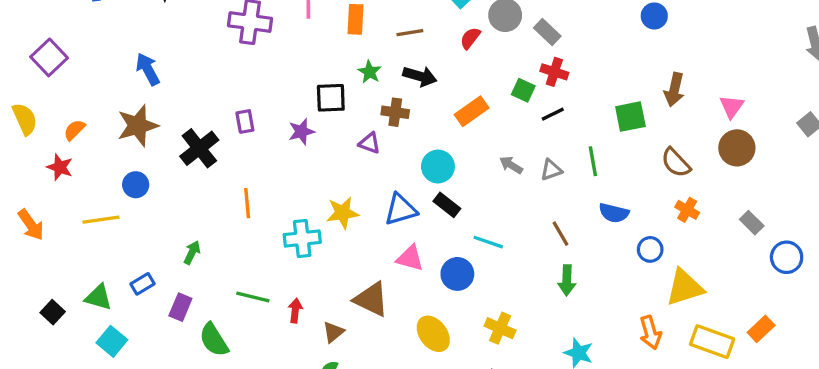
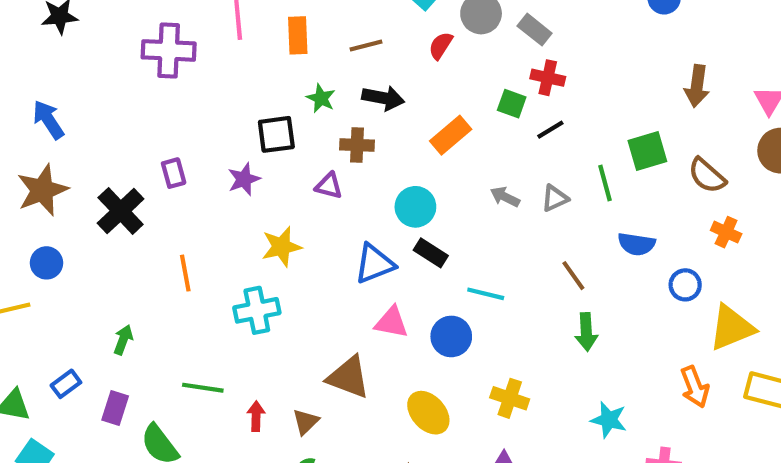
green square: (630, 117) -> (647, 151), moved
yellow star: (343, 213) -> (281, 247), moved
red arrow: (295, 311) -> (256, 416), moved

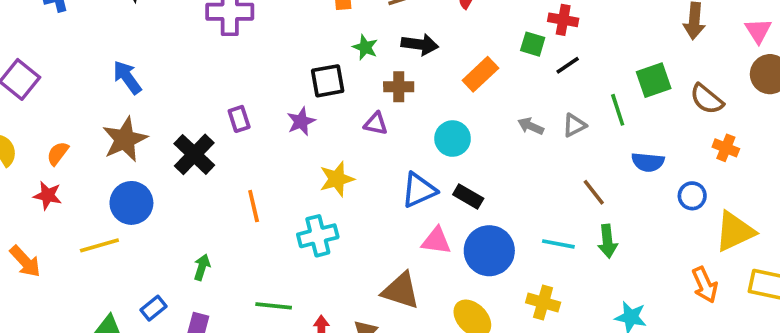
black rectangle: (431, 253) -> (468, 196), moved
blue circle: (46, 263) -> (131, 203), size x1.5
cyan line: (486, 294) -> (558, 244), moved
blue circle: (451, 336) -> (489, 251), size x1.4

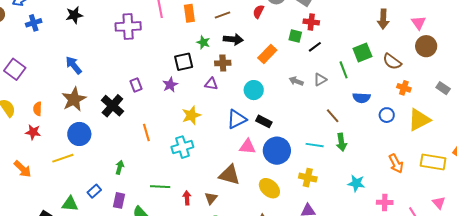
orange semicircle: (58, 153) -> (37, 109), turned -32
yellow triangle: (735, 231) -> (419, 120), moved

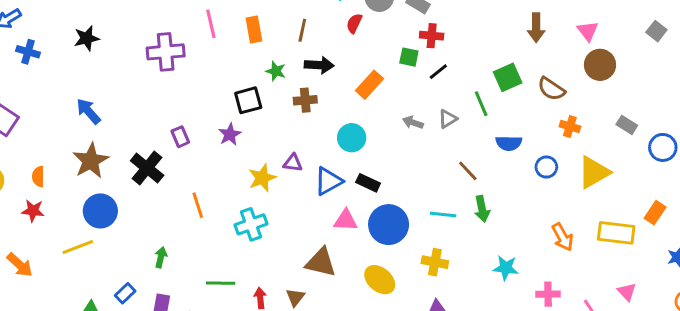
brown line: (223, 15) -> (302, 30), turned -56
blue cross: (34, 23) -> (28, 52), turned 35
purple triangle: (211, 84) -> (293, 163), moved

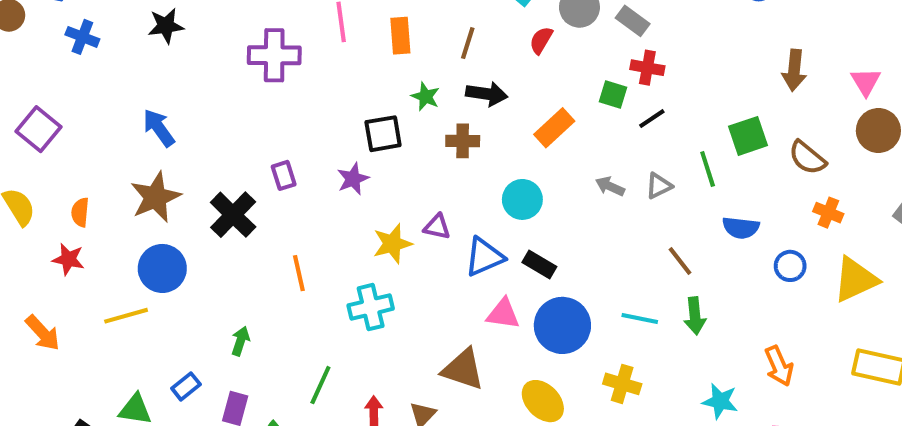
orange arrow: (563, 237) -> (779, 366), moved
green line: (221, 283) -> (320, 385), turned -72

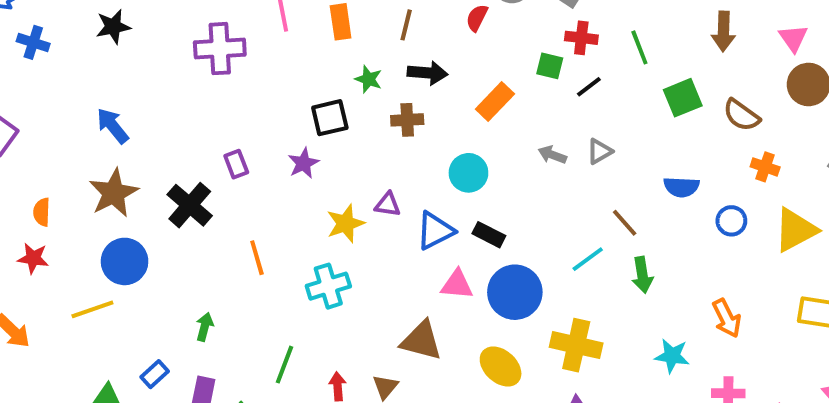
green line: (708, 169) -> (639, 47), moved
cyan line: (640, 318) -> (588, 259), moved, turned -44
yellow cross: (622, 384) -> (576, 345), size x1.4

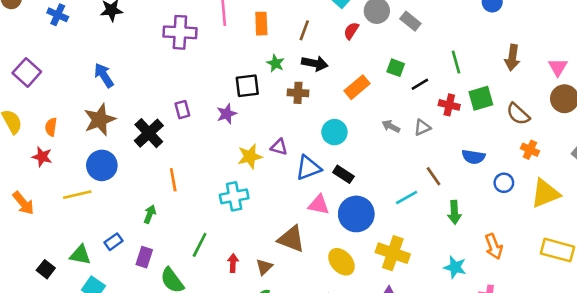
red cross: (581, 38) -> (449, 105), moved
orange line: (257, 258) -> (173, 180), moved
green arrow: (642, 275) -> (454, 212), moved

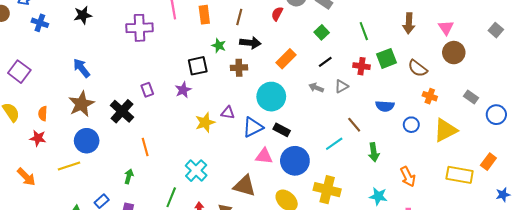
green square: (396, 68) -> (322, 32), moved, turned 32
black line: (420, 84) -> (325, 62), moved
cyan circle: (334, 132) -> (271, 97), size x1.4
cyan cross: (234, 196) -> (196, 171), moved, turned -30

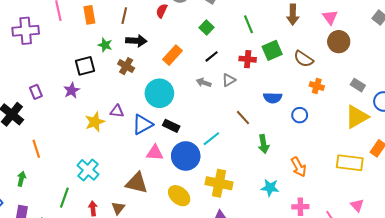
brown cross: (239, 68) -> (126, 66), turned 35
yellow triangle: (445, 130) -> (357, 117), moved
cyan line: (334, 144) -> (211, 139), moved

